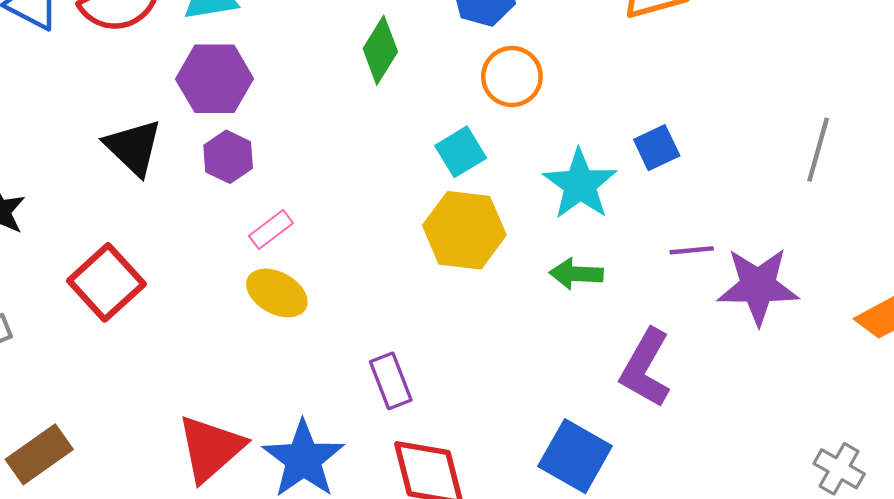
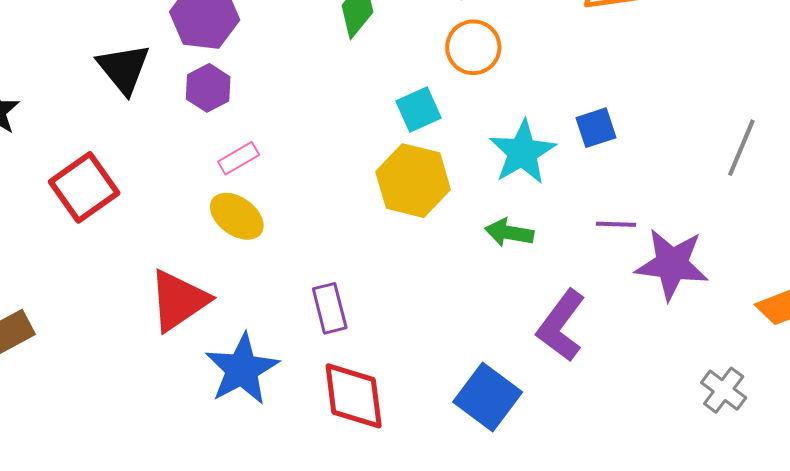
red triangle: (211, 448) -> (179, 300), moved
gray cross: (839, 469) -> (724, 390), moved

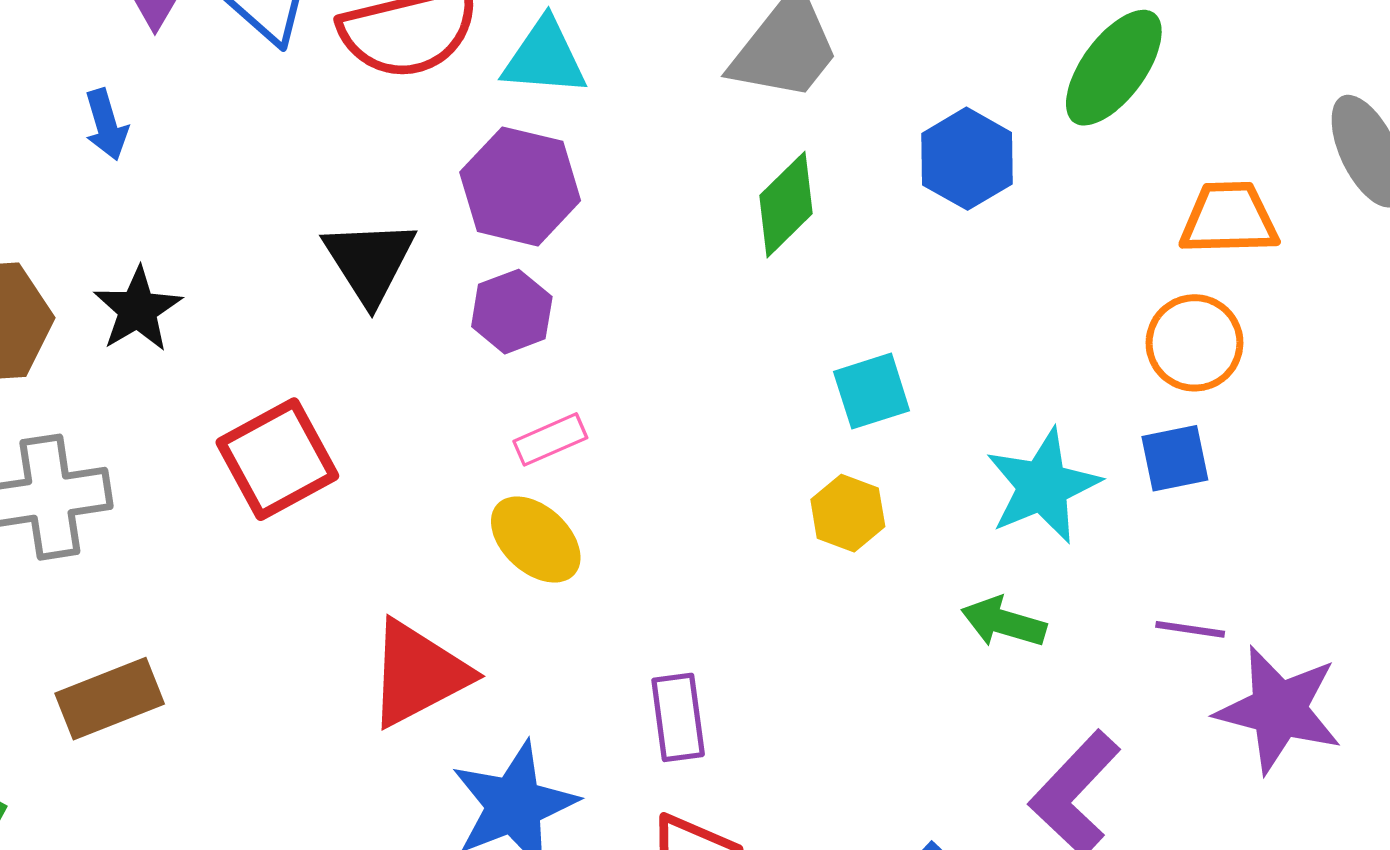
orange circle: (473, 47) -> (1194, 343), moved
yellow hexagon: (413, 181) -> (848, 513), size x0.6

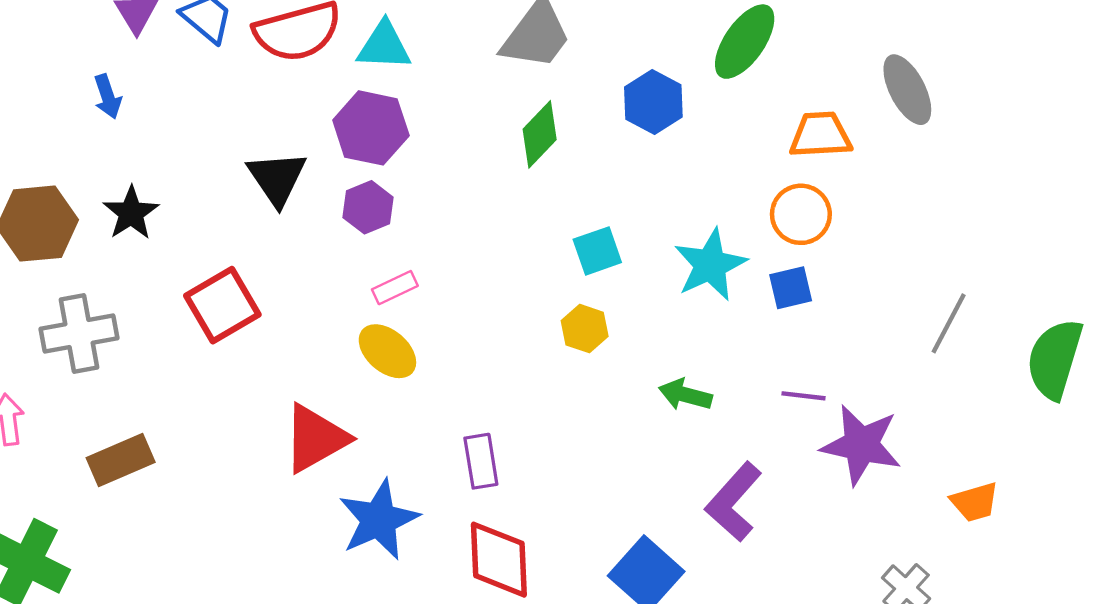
cyan star: (1043, 486) -> (710, 265), moved

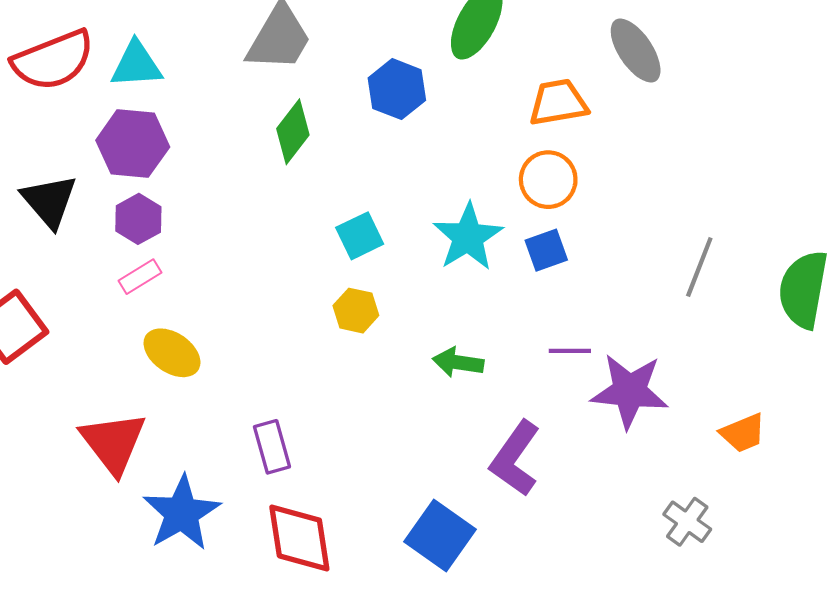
pink rectangle: (395, 288) -> (140, 277), moved
red triangle: (315, 438) -> (113, 443), turned -32

